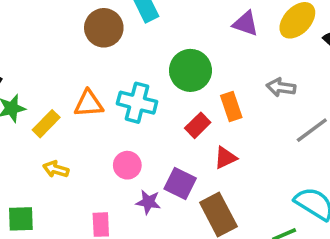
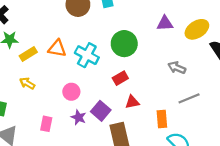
purple triangle: (246, 24) -> (165, 23), turned -36
orange rectangle: (231, 106) -> (162, 119), moved

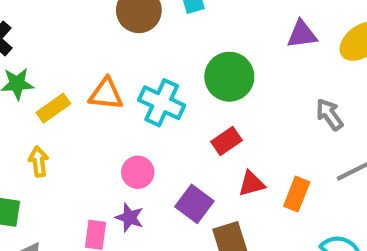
gray arrow: (177, 68) -> (329, 114), turned 36
yellow arrow: (27, 83) -> (39, 162), moved, turned 56
purple star: (79, 117) -> (129, 218), moved
orange rectangle: (162, 119) -> (297, 194), moved, turned 30

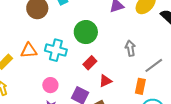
gray arrow: (329, 114) -> (130, 48), moved, turned 35
orange rectangle: (297, 194) -> (140, 86), moved

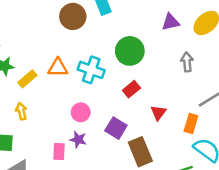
gray arrow: (130, 48) -> (187, 62), moved
red triangle: (105, 81) -> (158, 113), moved, turned -32

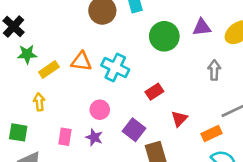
green circle: (130, 51) -> (164, 36), moved
orange rectangle: (191, 124) -> (211, 133), turned 42
pink rectangle: (59, 151) -> (65, 137), moved

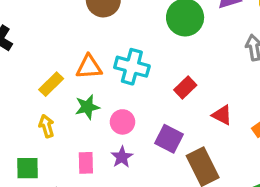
green star: (27, 54) -> (87, 107), moved
red triangle: (179, 119) -> (222, 115), turned -36
purple star: (94, 137) -> (122, 157), turned 30

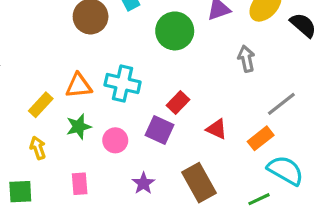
purple square: (169, 139) -> (159, 130), moved
purple star: (122, 157) -> (143, 183), moved

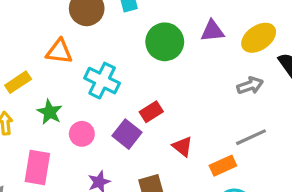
gray arrow: (246, 59) -> (250, 85), moved, turned 70
orange triangle: (79, 86) -> (59, 51), moved
green star: (79, 127) -> (50, 112), turned 30
pink rectangle: (80, 184) -> (37, 168), size x1.5

